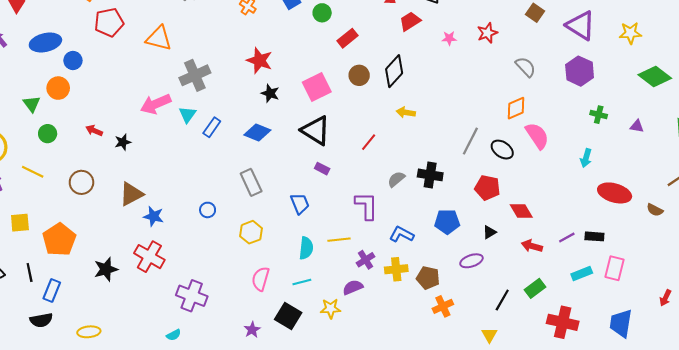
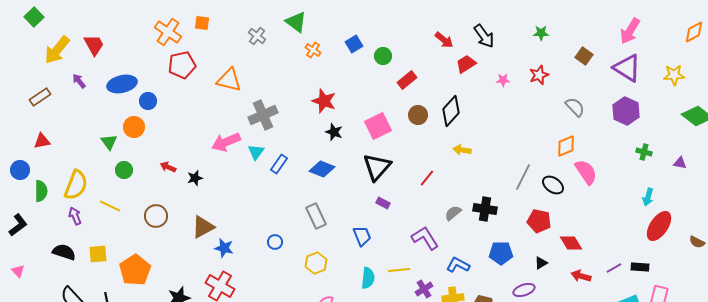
black triangle: (316, 130) -> (377, 167), turned 40
cyan arrow: (586, 158) -> (648, 197), moved
red ellipse: (615, 193) -> (659, 226), turned -72
purple L-shape: (367, 206) -> (425, 238), turned -32

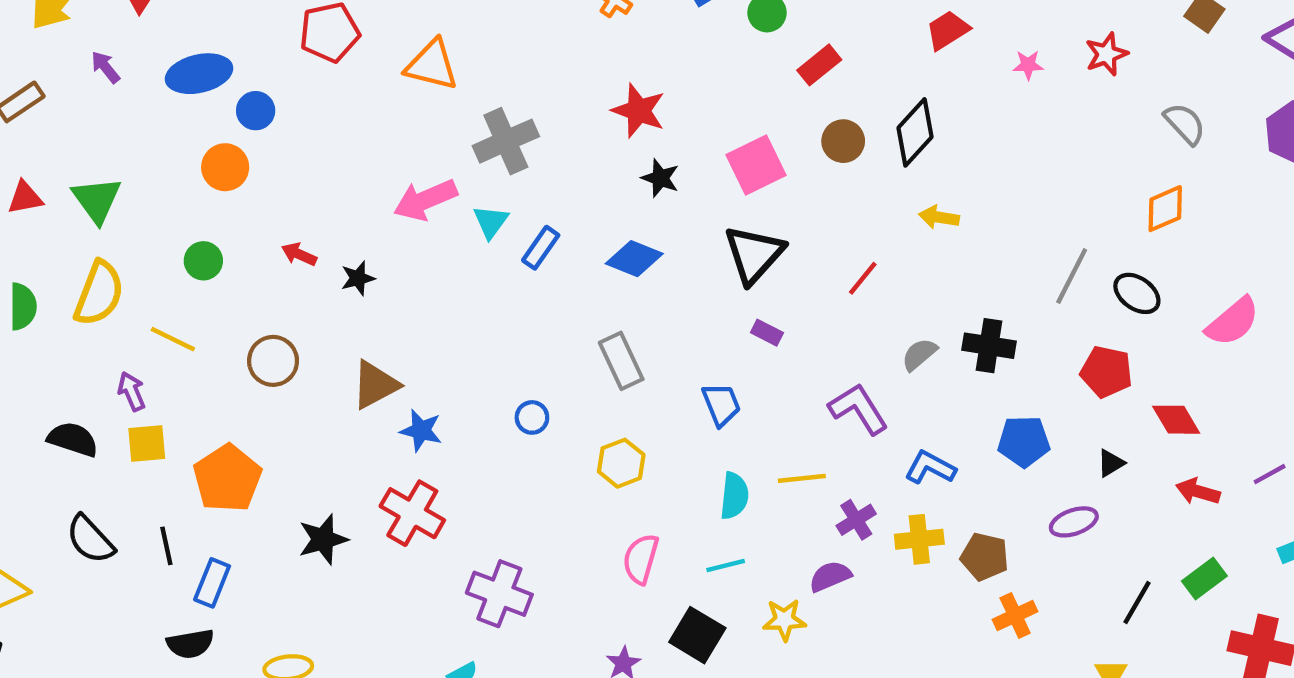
green triangle: (109, 142) -> (97, 200), moved, size x1.4
pink semicircle: (586, 172) -> (1233, 322), moved, turned 84
purple arrow: (75, 216) -> (132, 391), moved

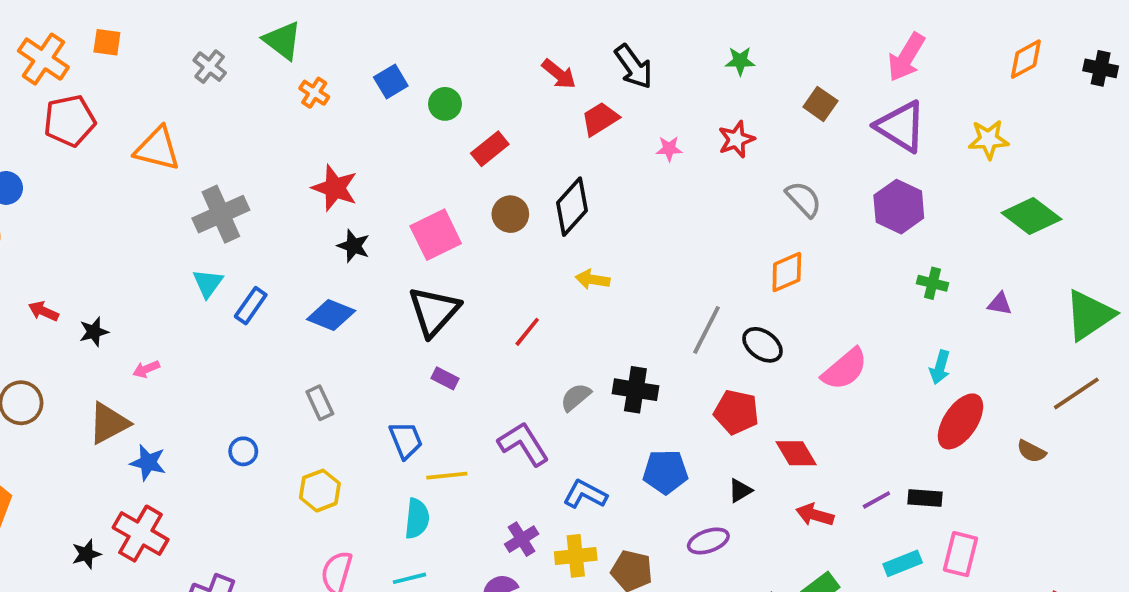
pink arrow: (425, 200) -> (146, 369), moved, size x0.5
gray rectangle: (621, 361) -> (320, 403), size x0.7
yellow line: (802, 478) -> (447, 476), moved
black star: (323, 539) -> (86, 554), moved, size x0.7

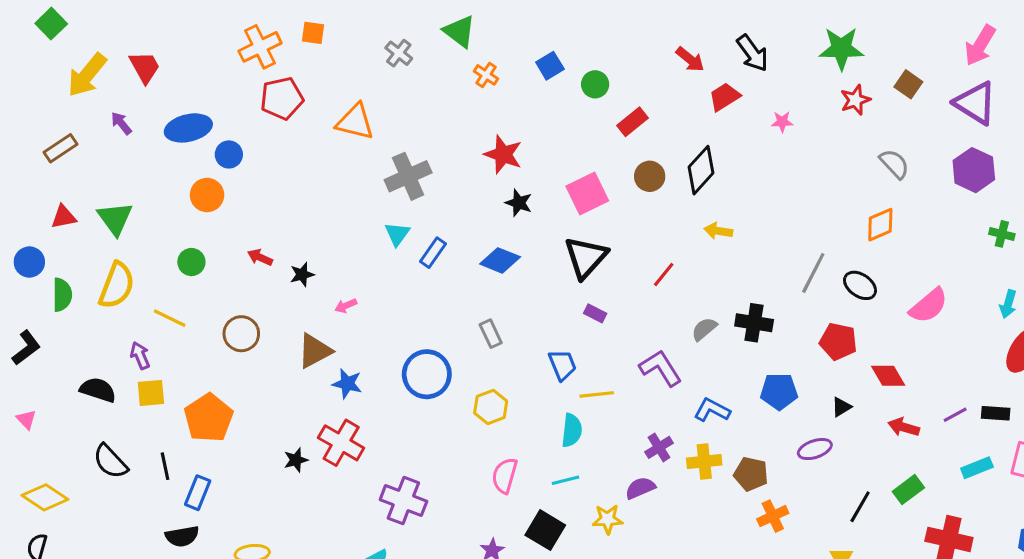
orange cross: (43, 59) -> (260, 47), turned 30
green star: (740, 61) -> (841, 48), size x1.8
red star: (736, 139) -> (855, 100), moved
blue circle: (243, 451) -> (427, 374), size x2.0

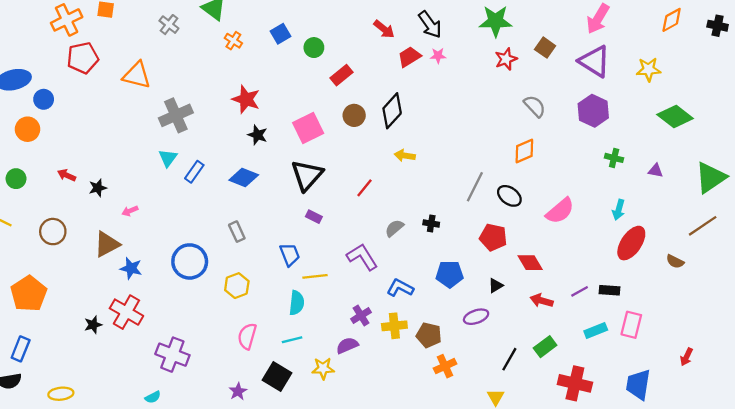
pink star: (782, 122) -> (438, 56), moved
black cross: (754, 323) -> (431, 223), size x0.6

